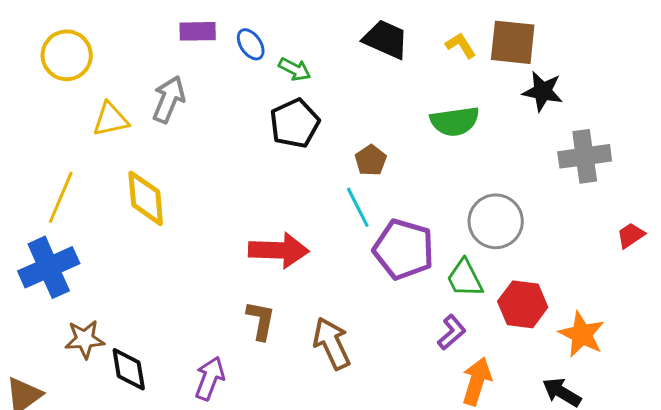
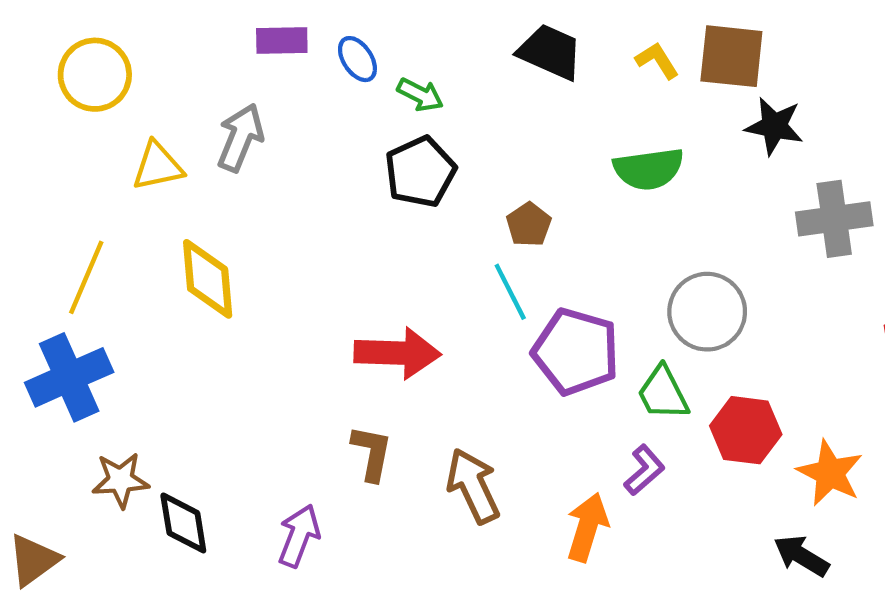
orange arrow: (477, 381) -> (587, 527), moved

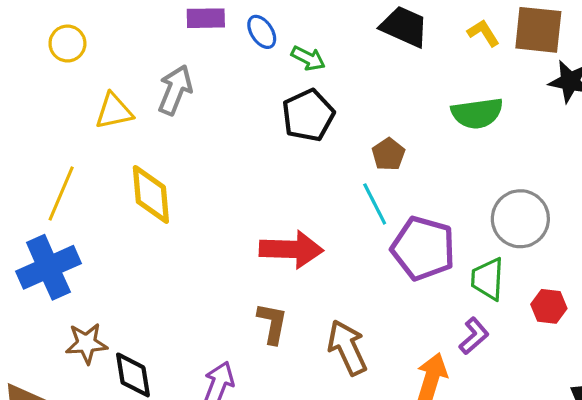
yellow circle: (95, 75) -> (67, 44), size x0.7
green trapezoid: (663, 393) -> (488, 279), turned 30
red hexagon: (746, 430) -> (549, 306), size x0.7

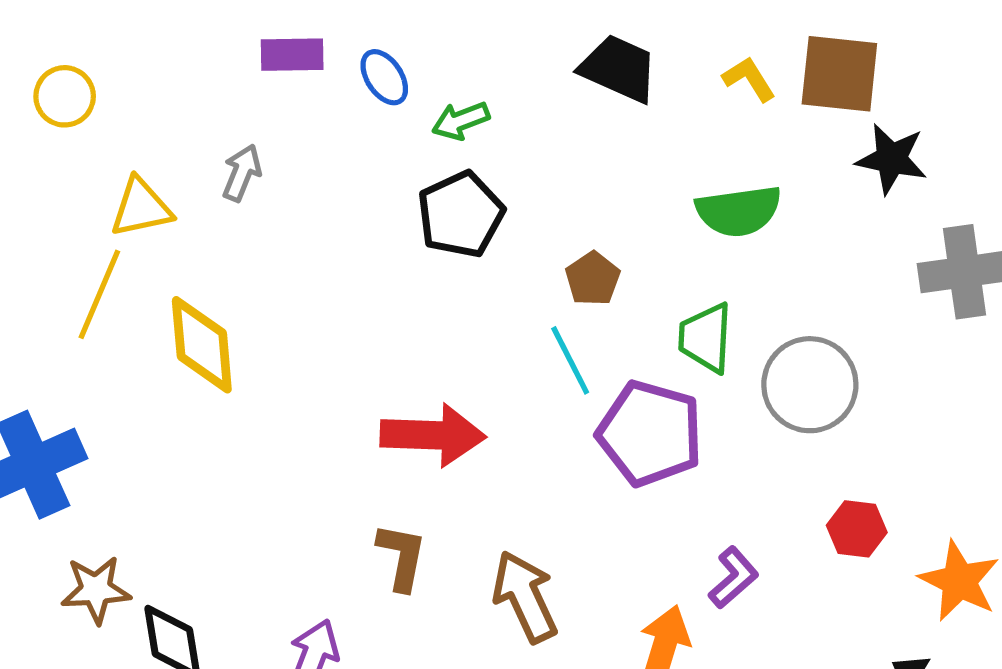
green arrow: (308, 58) -> (461, 121), turned 132
gray arrow: (175, 90) -> (242, 173), size x0.7
yellow line: (61, 193) -> (99, 294), moved
green trapezoid: (488, 279) -> (706, 338), moved

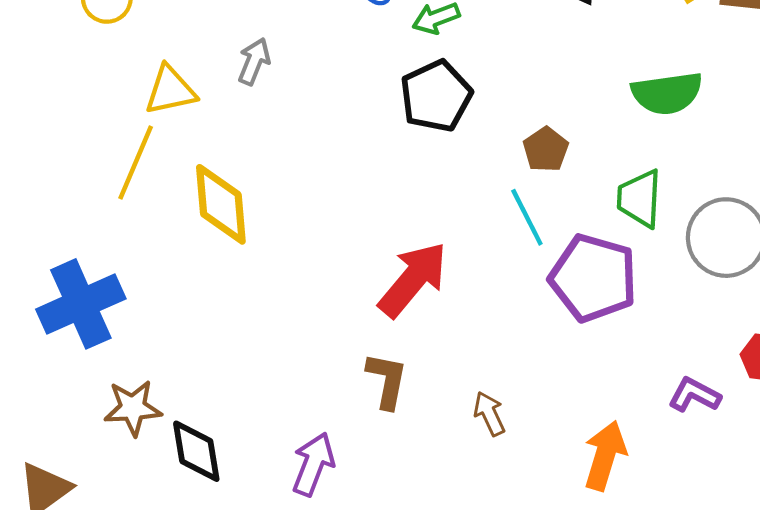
red arrow: (433, 435) -> (413, 279), turned -52
purple L-shape: (733, 578) -> (694, 395), moved, turned -111
brown arrow: (525, 597) -> (489, 414), size x0.6

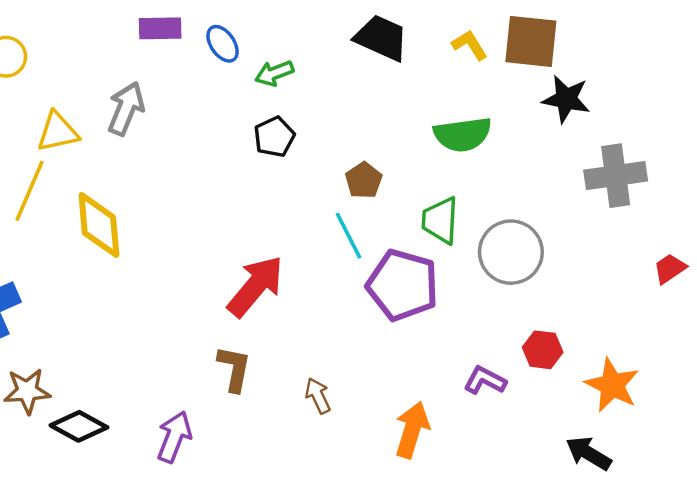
gray arrow: (254, 61) -> (126, 108), size x1.4
black pentagon: (436, 96) -> (274, 137), size x0.7
black diamond: (196, 451) -> (79, 426), turned -52

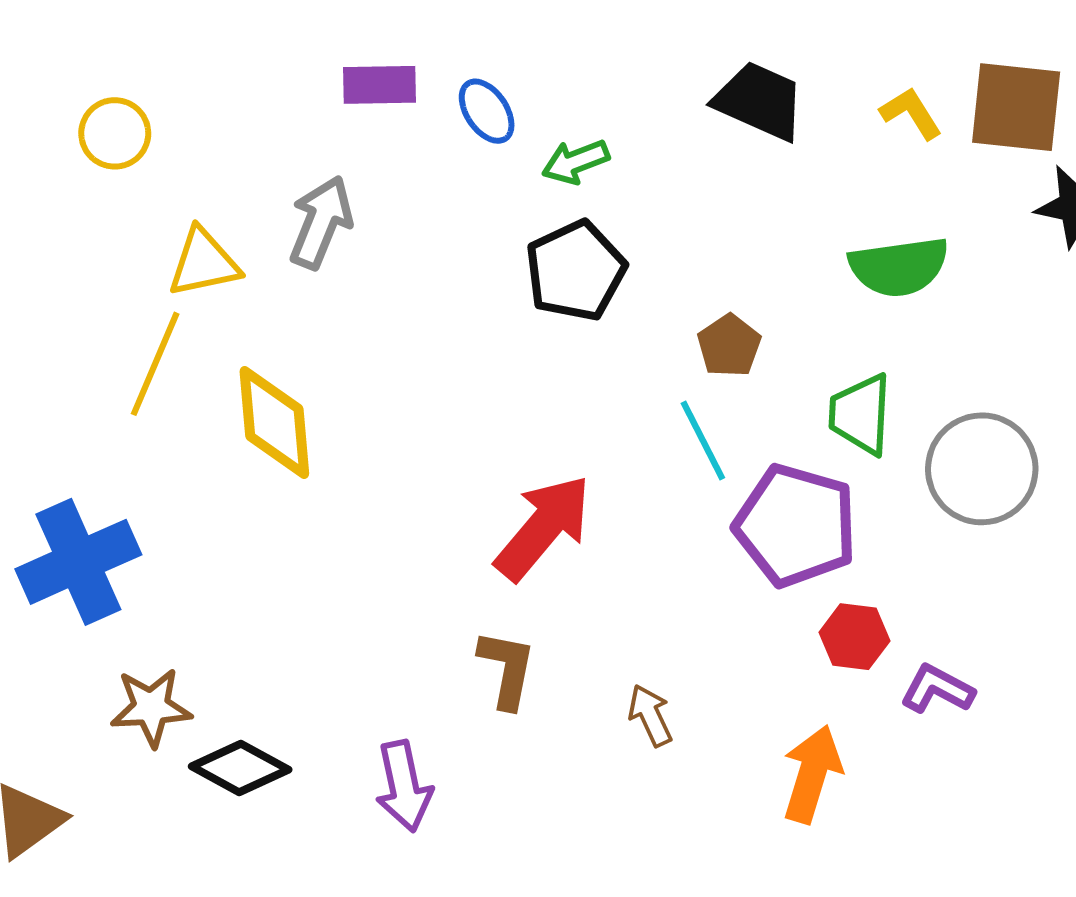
black pentagon: (274, 137) -> (576, 271), size x1.4
red hexagon: (543, 350) -> (854, 637), moved
purple arrow: (174, 437) -> (404, 786), turned 147

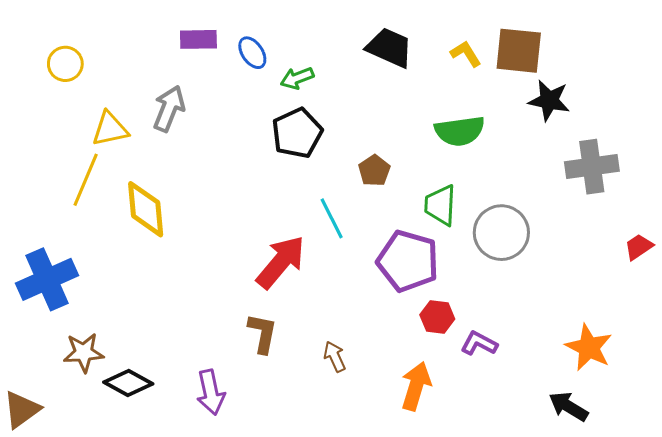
cyan line: (703, 441) -> (332, 218), moved

